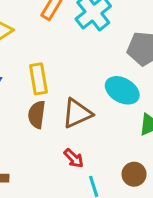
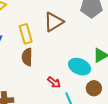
cyan ellipse: (122, 90) -> (80, 67), moved
brown triangle: (77, 113) -> (54, 22), moved

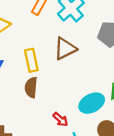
cyan ellipse: (80, 67) -> (92, 103), turned -55

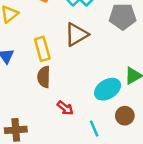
red arrow: (60, 119) -> (65, 108), moved

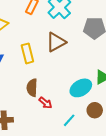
brown semicircle: (44, 77) -> (32, 88), moved
cyan line: (94, 128) -> (69, 120), turned 64

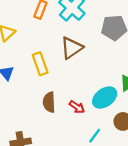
red arrow: (45, 103) -> (77, 107), moved

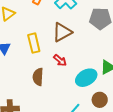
red arrow: (77, 107) -> (60, 60), moved

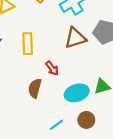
brown triangle: (62, 32) -> (75, 38), moved
brown semicircle: (38, 77) -> (35, 88), moved

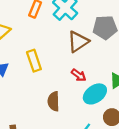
red arrow: (52, 68) -> (79, 75), moved

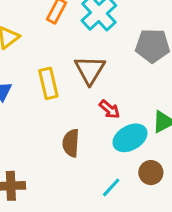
brown triangle: (78, 42) -> (90, 70), moved, turned -30

